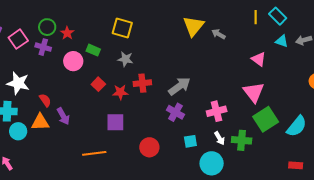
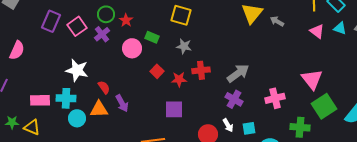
purple cross: (43, 47) -> (102, 34), turned 35
pink triangle: (259, 59) -> (317, 31), moved
white arrow: (220, 138) -> (228, 125), moved

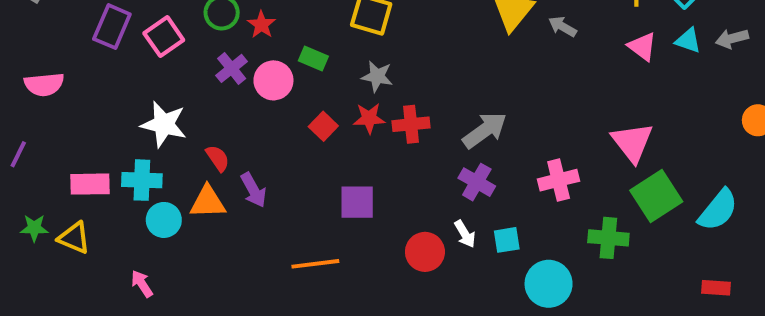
purple cross: (102, 34) -> (232, 68), moved
pink semicircle: (17, 50) -> (44, 84), turned 60
red star: (179, 79) -> (369, 118), moved

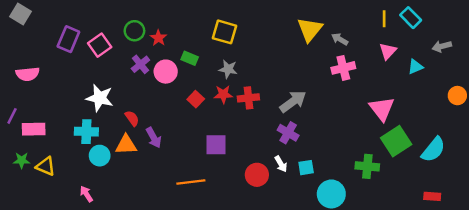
cyan triangle: (688, 41) -> (415, 67), moved, turned -42
pink triangle: (642, 47) -> (388, 51), turned 36
pink cross: (559, 180) -> (343, 68), moved
pink rectangle: (90, 184) -> (34, 129), moved

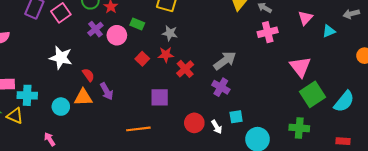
red cross: (248, 98) -> (185, 69), moved, turned -36
cyan cross: (86, 132) -> (27, 95), moved
white arrow: (281, 164) -> (217, 127), moved
green cross: (367, 166) -> (299, 128), moved

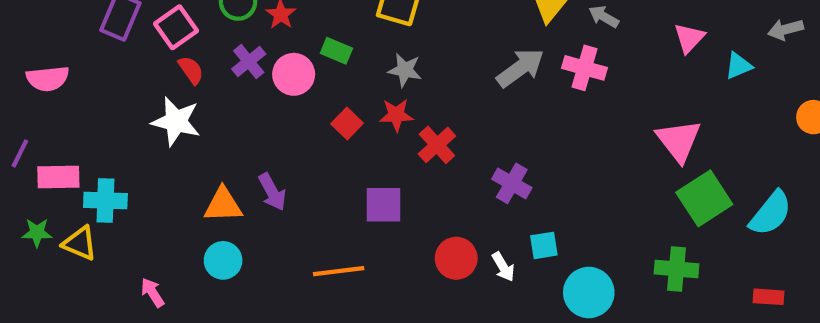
pink cross: (268, 32) -> (585, 68), moved, turned 30
gray arrow: (225, 61) -> (520, 68), moved
red semicircle: (88, 75) -> (191, 70), moved
cyan circle: (61, 107) -> (223, 260), moved

